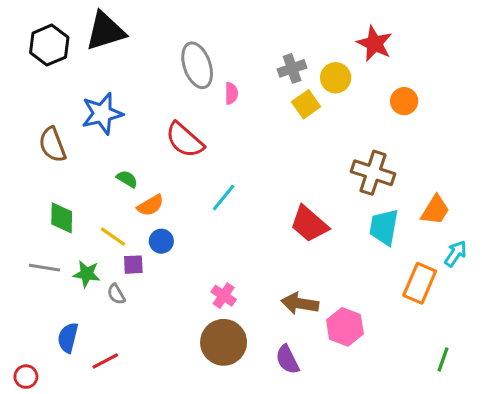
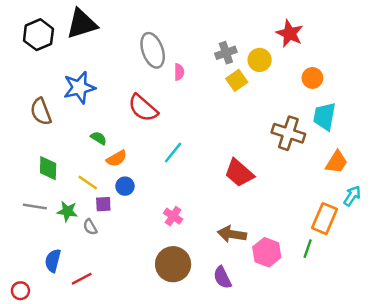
cyan trapezoid: (384, 227) -> (324, 116), moved
pink cross: (224, 296) -> (173, 216), moved
green line: (443, 359) -> (308, 249), moved

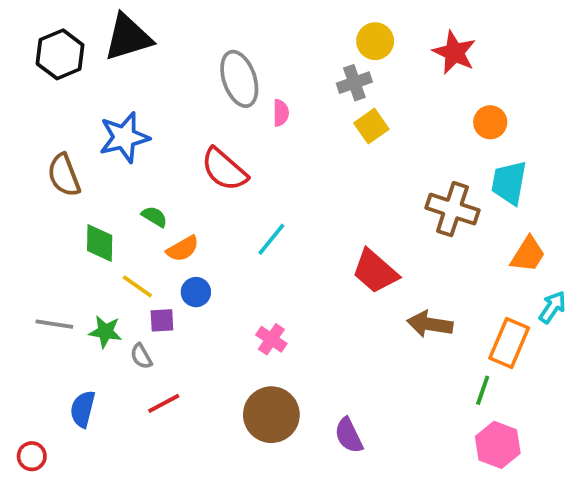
yellow circle: (260, 60) -> (375, 41), moved
green diamond: (48, 168) -> (100, 243), moved
brown arrow: (232, 234) -> (430, 324), moved
pink hexagon: (267, 252) -> (498, 445), moved
red line: (82, 279) -> (164, 403), moved

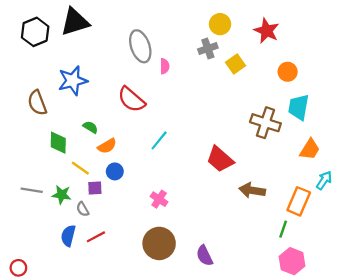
yellow square: (371, 126) -> (236, 64), moved
blue semicircle: (83, 409) -> (68, 236), moved

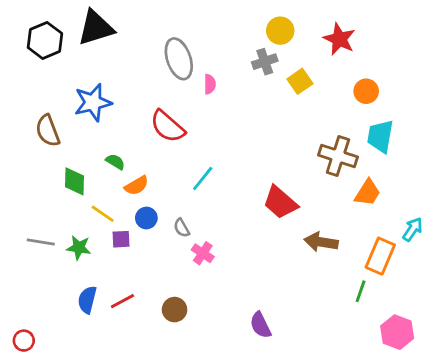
orange trapezoid: (310, 149) -> (368, 193), moved
gray semicircle: (83, 209) -> (182, 228), moved
brown circle: (159, 243) -> (175, 310), moved, size x0.6
pink hexagon: (292, 261) -> (397, 332), moved

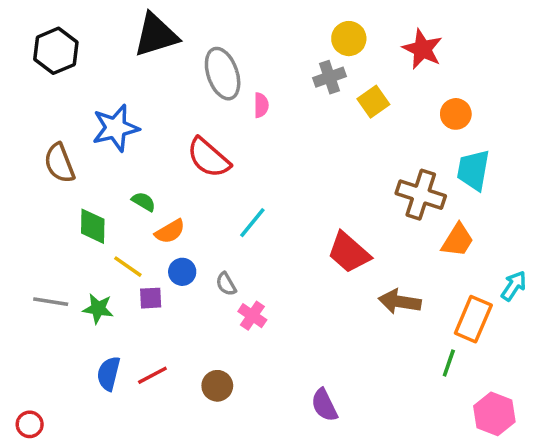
black triangle: (96, 28) -> (156, 35), moved

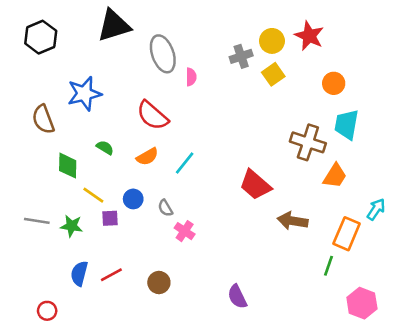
yellow circle: (349, 39) -> (272, 41), moved
orange semicircle: (170, 231) -> (147, 157), moved
red circle: (30, 424) -> (47, 311), moved

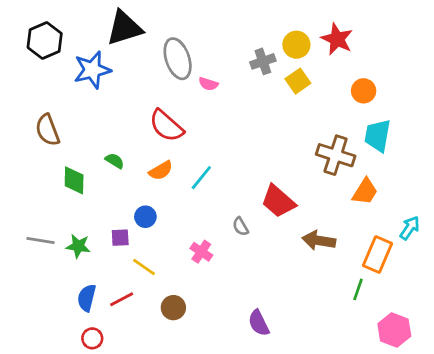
pink semicircle: (191, 77) -> (208, 84), turned 108
blue star: (84, 94) -> (92, 70), moved
yellow line: (93, 195) -> (144, 267), moved
gray semicircle: (165, 208) -> (240, 226), moved
red circle: (47, 311) -> (92, 338), moved

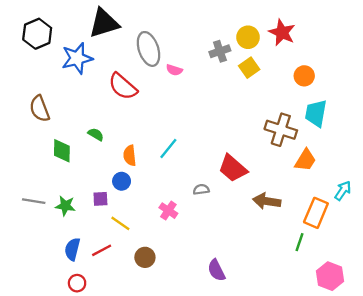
red semicircle: (166, 126) -> (123, 86), moved
orange semicircle: (161, 171) -> (130, 155), moved, turned 114
gray semicircle: (240, 226) -> (201, 189), turned 112

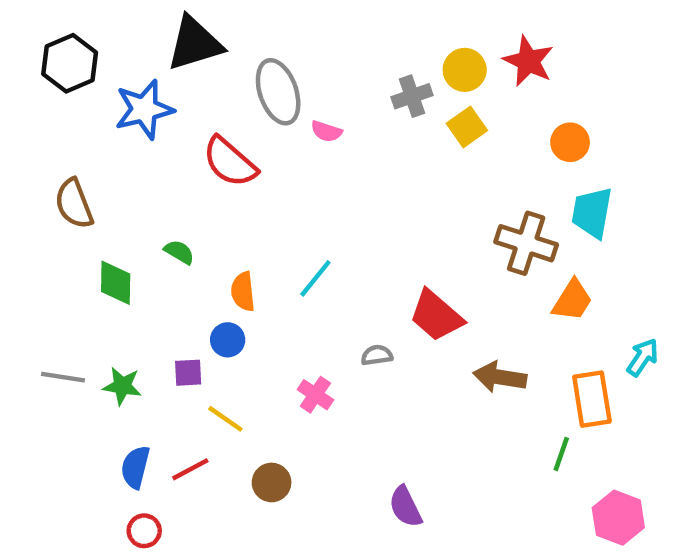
orange rectangle: (316, 213) -> (592, 399), turned -32

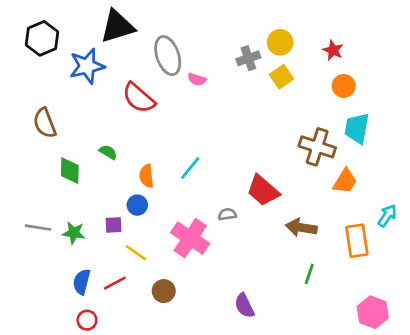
red star: (528, 61) -> (333, 50), moved, size x0.7
pink cross: (315, 395) -> (190, 238), size x1.8
green line: (561, 454) -> (309, 274), moved

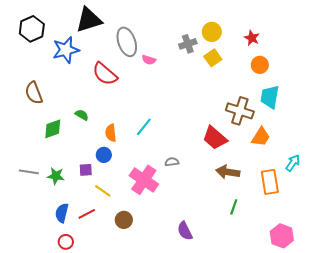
green diamond: (70, 171) -> (53, 129), turned 70
red trapezoid: (263, 191) -> (215, 138), moved

